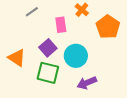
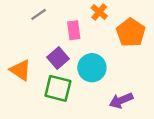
purple arrow: (87, 83) -> (121, 100), moved

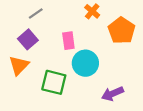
pink rectangle: (74, 30) -> (68, 41), moved
purple square: (58, 58) -> (28, 39), moved
orange triangle: (20, 70) -> (19, 65), turned 40

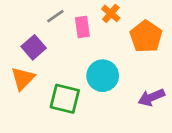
gray line: (36, 14) -> (55, 16), moved
pink rectangle: (68, 41) -> (82, 27), moved
purple arrow: (112, 94) -> (151, 97), moved

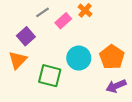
pink rectangle: (82, 27) -> (63, 21), turned 56
orange pentagon: (146, 36) -> (112, 57), moved
purple arrow: (151, 97) -> (116, 86), moved

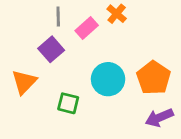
gray line: (42, 12) -> (58, 17), turned -56
purple square: (26, 36) -> (51, 49), moved
green square: (50, 76) -> (68, 103), size x0.7

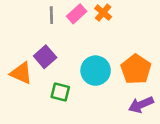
pink rectangle: (87, 28) -> (77, 14), moved
purple square: (51, 49) -> (45, 57), moved
orange triangle: (24, 82) -> (21, 73), turned -50

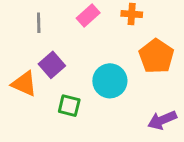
orange cross: (103, 13) -> (132, 14), moved, turned -36
gray line: (51, 15) -> (39, 23), moved
orange pentagon: (136, 69) -> (156, 56), moved

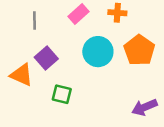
cyan circle: (110, 81) -> (98, 52), moved

